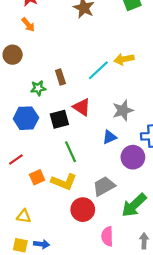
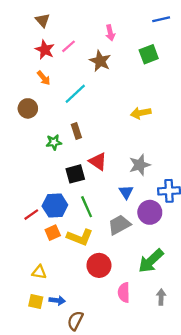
cyan line: (98, 70) -> (75, 94), moved
blue hexagon: (26, 118) -> (55, 206), moved
blue triangle: (109, 137) -> (126, 192), turned -40
gray trapezoid: (104, 186) -> (119, 225), moved

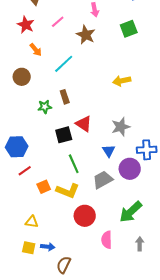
red star: (45, 50) -> (26, 25), moved
blue hexagon: (55, 206) -> (17, 147), moved

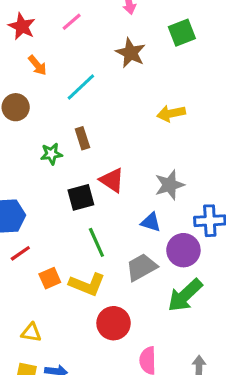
brown star: (86, 35) -> (131, 53), moved
blue triangle: (109, 151) -> (151, 222), turned -40
green arrow: (131, 212) -> (185, 295), moved

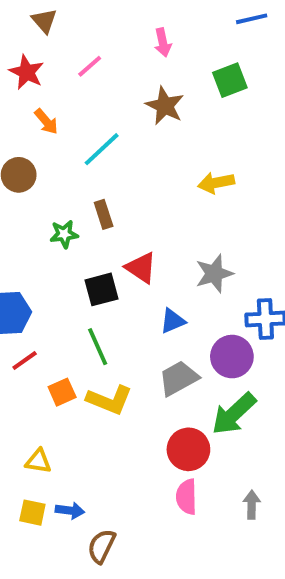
blue triangle: (151, 222) -> (173, 321), moved, turned -40
green line: (96, 242) -> (98, 347), moved
red circle: (114, 323) -> (188, 449), moved

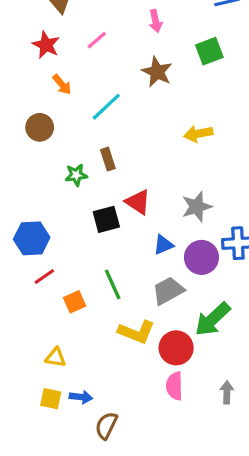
green line: (98, 347) -> (113, 284), moved
purple circle: (232, 357) -> (201, 257), moved
yellow L-shape: (109, 400) -> (136, 332), moved

